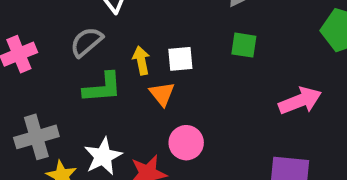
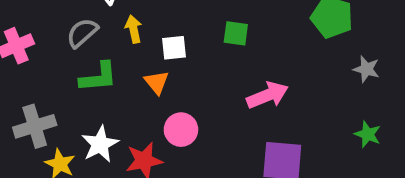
yellow arrow: (141, 60) -> (134, 29), moved
pink arrow: (300, 101) -> (267, 95), moved

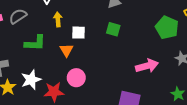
gray semicircle: (82, 33) -> (18, 16), moved
pink arrow: (267, 95) -> (147, 66), moved

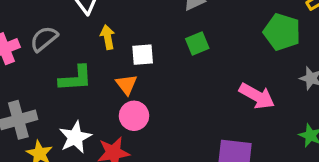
green square: (113, 29) -> (197, 44), turned -32
pink arrow: (147, 66) -> (257, 96), turned 50
pink circle: (76, 78) -> (134, 116), moved

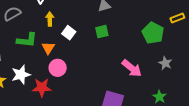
white square: (143, 55) -> (69, 33), turned 32
orange triangle: (126, 84) -> (48, 48), moved

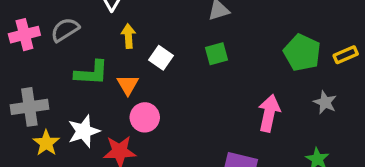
yellow rectangle: (177, 18) -> (346, 55), moved
pink arrow: (132, 68) -> (269, 113), turned -115

